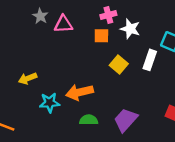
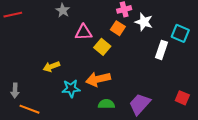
pink triangle: (63, 24) -> (84, 32), moved
orange square: (101, 36) -> (118, 28), turned 32
yellow square: (119, 65) -> (102, 47), moved

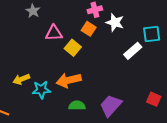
cyan square: (180, 33) -> (152, 34), turned -30
white rectangle: (162, 50) -> (133, 51), turned 30
yellow arrow: (51, 67) -> (21, 79), moved

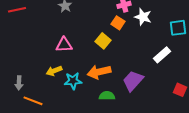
pink triangle: (54, 33) -> (64, 45), moved
white rectangle: (133, 51) -> (162, 55), moved
purple trapezoid: (111, 105) -> (133, 81), moved

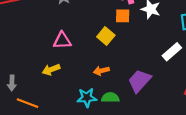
orange square: (118, 23) -> (123, 16), turned -32
orange arrow: (99, 72) -> (101, 71), size x0.6
cyan star: (73, 81) -> (87, 98), moved

